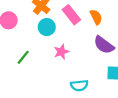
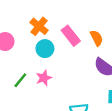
pink star: (61, 52) -> (44, 78), moved

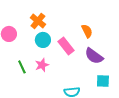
pink rectangle: (71, 36) -> (66, 46), moved
green line: (20, 80) -> (22, 67), turned -64

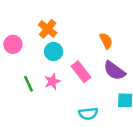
pink rectangle: (66, 46) -> (81, 72), moved

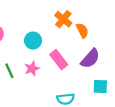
orange cross: (48, 29) -> (63, 19), moved
purple semicircle: (114, 71) -> (90, 58), turned -85

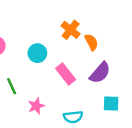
pink star: (32, 69) -> (36, 106), moved

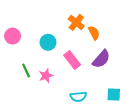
cyan square: (111, 103) -> (114, 94), moved
pink star: (36, 106) -> (46, 76), moved

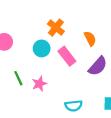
orange cross: (76, 22) -> (56, 28), moved
pink rectangle: (72, 60) -> (67, 56), moved

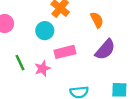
pink rectangle: (67, 56) -> (65, 52), moved, turned -66

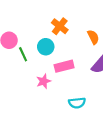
green line: (20, 63) -> (23, 54), moved

